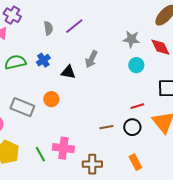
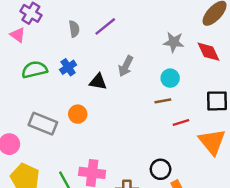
cyan circle: (136, 65) -> (170, 78), moved
brown line: (106, 127) -> (163, 101), moved
black circle: (132, 127) -> (161, 169), moved

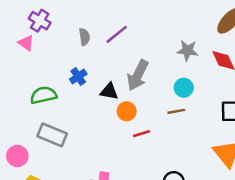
gray arrow: (126, 66) -> (138, 75), size x1.4
green semicircle: (34, 70) -> (43, 95), moved
orange circle: (78, 114) -> (127, 111), moved
red line: (181, 122) -> (141, 134), moved

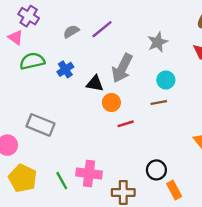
gray semicircle: (84, 37) -> (71, 32), turned -112
gray star: (187, 50) -> (158, 42), moved, turned -30
green semicircle: (43, 95) -> (32, 61), moved

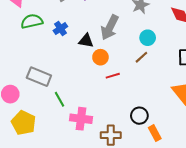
brown line: (159, 102) -> (141, 57), turned -32
green line: (62, 181) -> (59, 99), moved

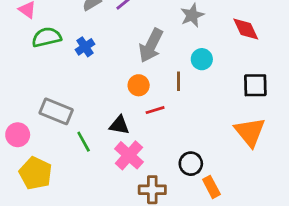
black triangle: (86, 41) -> (119, 125), moved
brown line: (141, 57) -> (178, 81), moved, turned -48
pink cross: (81, 119) -> (129, 155), moved, turned 35

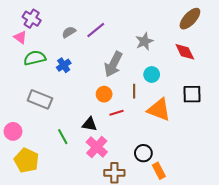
gray rectangle: (56, 111) -> (40, 99), moved
orange triangle: (250, 132) -> (159, 110), moved, turned -30

